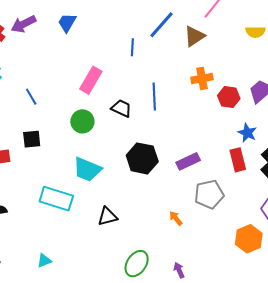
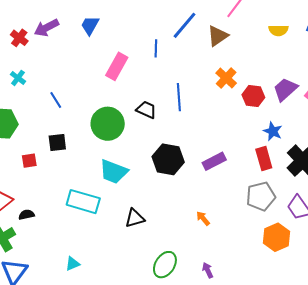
orange cross: (202, 78) -> (226, 78), turned -35
pink rectangle: (91, 80) -> (117, 66), moved
green circle: (82, 121) -> (108, 124), size x1.4
gray pentagon: (209, 194) -> (261, 196), moved

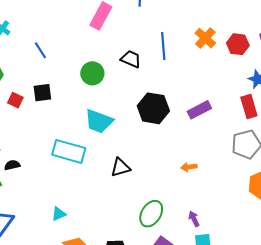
orange cross: (226, 78) -> (205, 38), moved
green circle: (108, 124) -> (92, 73), size x0.7
red square: (29, 161) -> (15, 100), moved, turned 35
orange arrow: (203, 218) -> (189, 167), turned -56

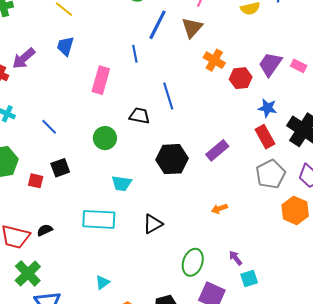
orange cross: (205, 38) -> (214, 60), moved
cyan trapezoid: (99, 121) -> (122, 183), size x0.7
black semicircle: (12, 165) -> (45, 230), moved

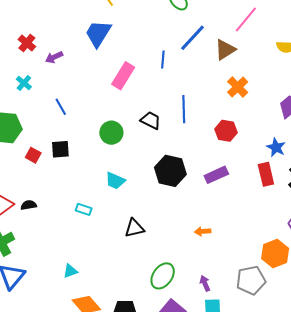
blue trapezoid: (65, 46) -> (98, 34), size x1.4
purple arrow: (24, 58) -> (54, 57), moved, size x0.7
red hexagon: (241, 78) -> (226, 131), moved
gray pentagon: (271, 174) -> (251, 280), moved
cyan rectangle: (99, 219) -> (84, 209), size x0.5

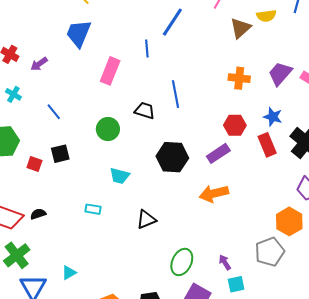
brown triangle: (225, 50) -> (241, 28), moved
orange cross: (238, 87) -> (239, 78), moved, turned -30
red hexagon: (226, 131) -> (235, 125), moved
orange arrow: (203, 231) -> (214, 194), moved, size x1.8
cyan triangle: (70, 271) -> (69, 273), moved

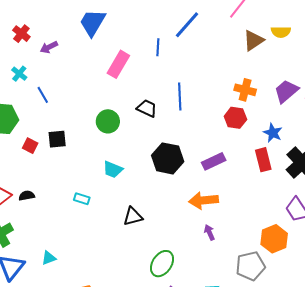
blue line: (54, 112) -> (43, 95), moved
red hexagon: (235, 125) -> (235, 118), moved
purple arrow: (225, 262) -> (209, 232), moved

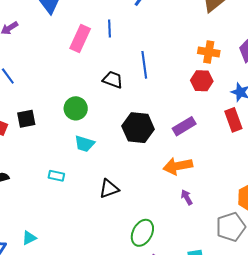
blue line: (158, 47) -> (110, 29), moved
green circle: (108, 121) -> (76, 108), moved

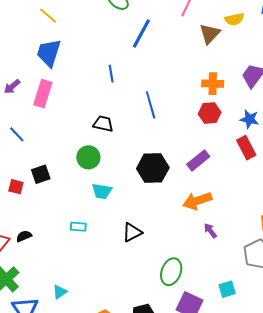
pink rectangle: (80, 39) -> (43, 94), moved
black trapezoid: (113, 80) -> (103, 124), moved

